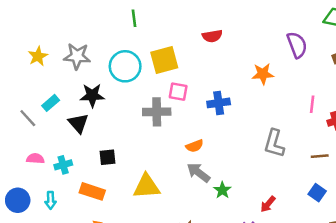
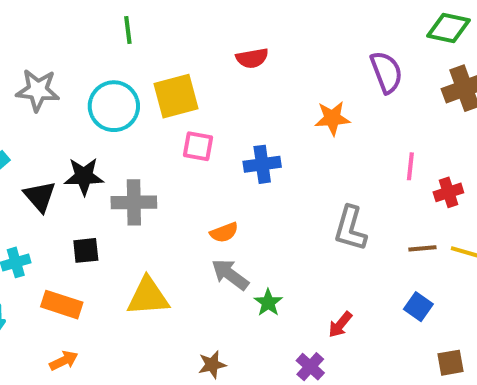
black star: (92, 95) -> (84, 176), moved
gray cross: (157, 112) -> (134, 202), moved

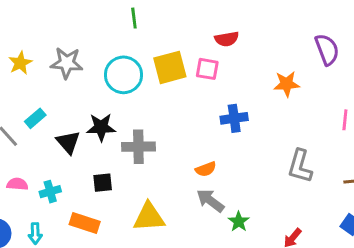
pink square: (198, 146) -> (207, 69), moved

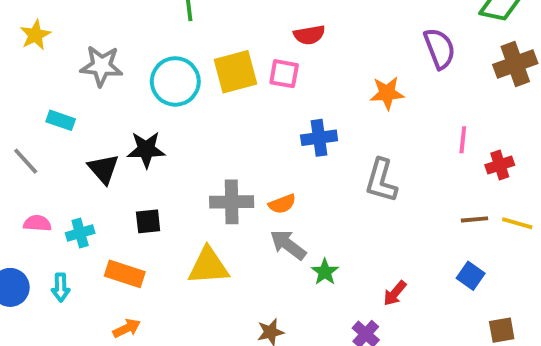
yellow star: (20, 63) -> (35, 35), moved
cyan rectangle: (35, 118) -> (61, 120), moved, turned 60
gray cross: (138, 147) -> (232, 202), moved
gray L-shape: (300, 166) -> (381, 181), moved

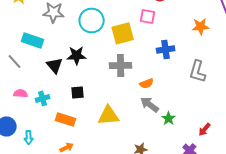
yellow square: (236, 72) -> (123, 33), moved
cyan rectangle: (61, 120) -> (33, 40), size x1.5
gray cross: (232, 202) -> (121, 65), moved
cyan arrow: (61, 287) -> (29, 137), moved

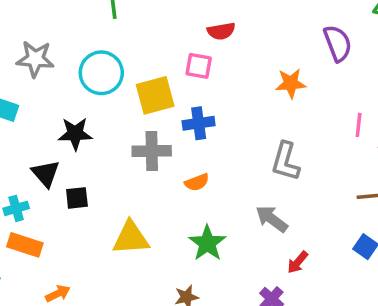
blue cross: (166, 49) -> (199, 123), moved
black triangle: (55, 65) -> (46, 174), moved
gray arrow: (150, 104) -> (272, 219), moved
green star: (169, 118) -> (207, 243), moved, size x1.5
orange rectangle: (66, 119) -> (25, 245), moved

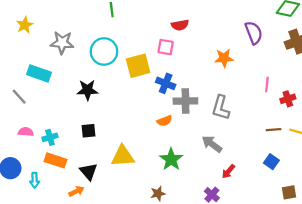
blue cross: (199, 123) -> (166, 83), turned 30
gray cross: (152, 151) -> (185, 101), moved
black triangle: (46, 174) -> (89, 171), moved

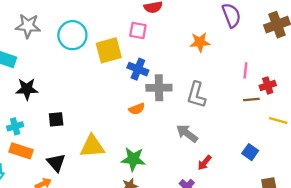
black star: (87, 90) -> (27, 89), moved
brown line: (274, 130) -> (251, 99), moved
green star: (171, 159) -> (133, 159), moved, turned -30

